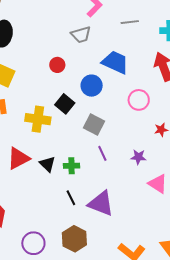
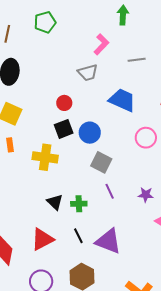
blue circle: (92, 86) -> (90, 133), moved
black square: (65, 104) -> (64, 129), moved, turned 30
red triangle: (18, 158) -> (42, 239), moved

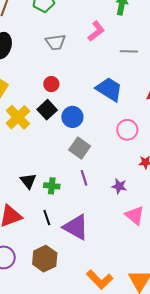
gray trapezoid: (88, 73) -> (56, 42), moved
black square: (64, 129) -> (47, 110), turned -30
yellow cross: (45, 157) -> (18, 117), moved, turned 30

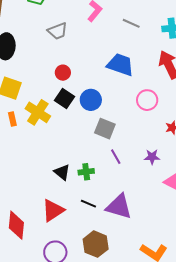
gray line: (129, 51) -> (131, 23), turned 36
black line: (47, 218) -> (88, 204), turned -35

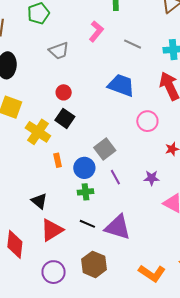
blue circle: (91, 100) -> (84, 168), moved
orange rectangle: (12, 119) -> (58, 160), moved
gray square: (105, 129) -> (105, 149), turned 30
black triangle: (62, 172) -> (39, 201), moved

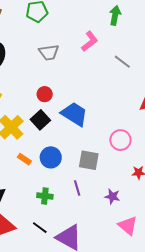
blue trapezoid: (121, 85) -> (74, 114), moved
gray square: (105, 149) -> (89, 160), moved, turned 35
orange rectangle: (58, 160) -> (24, 159), turned -56
blue circle: (84, 168) -> (51, 157), moved

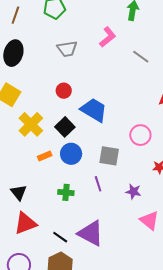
black square: (40, 120) -> (65, 127), moved
orange rectangle: (24, 159) -> (45, 156), turned -56
black line: (40, 228) -> (60, 237), moved

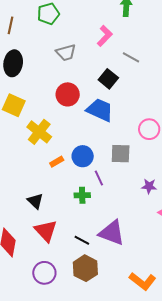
gray line: (141, 57) -> (131, 57), moved
red circle: (64, 91) -> (68, 94), size x1.5
black square: (65, 127) -> (108, 79), moved
purple line: (98, 184) -> (99, 178), moved
red triangle: (25, 223) -> (46, 231), turned -45

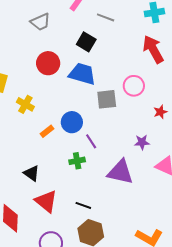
yellow cross: (39, 132) -> (25, 104), size x0.7
gray square: (121, 154) -> (107, 99), moved
purple triangle: (112, 233) -> (120, 172), moved

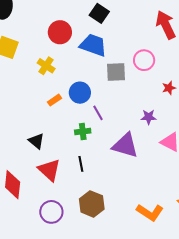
yellow cross: (25, 104) -> (46, 66), moved
black line: (83, 205) -> (81, 164), moved, turned 56

